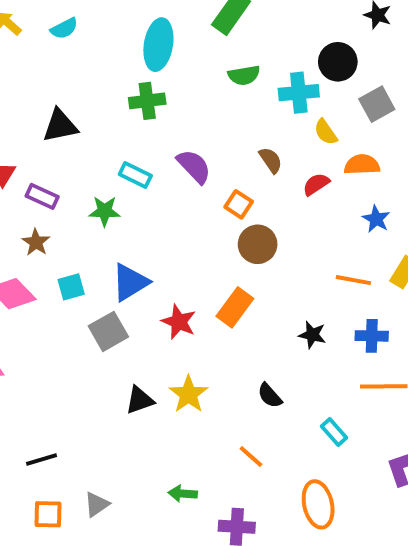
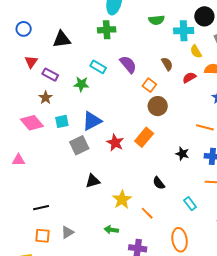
yellow star: (189, 394) -> (122, 200), moved

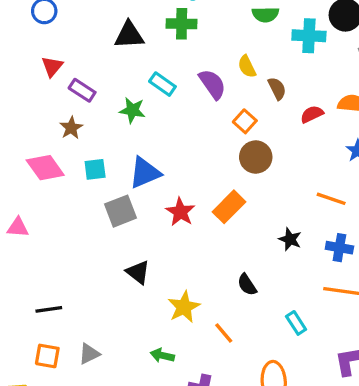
black triangle: (62, 39) -> (129, 35), moved
yellow semicircle: (196, 52) -> (247, 66), moved
black triangle: (93, 181) -> (138, 272), turned 49

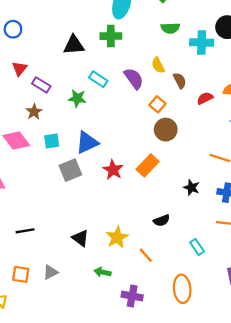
black triangle: (138, 272) -> (80, 238), moved
black semicircle: (247, 285) -> (162, 220), turned -77
black line: (49, 309) -> (25, 231), moved

